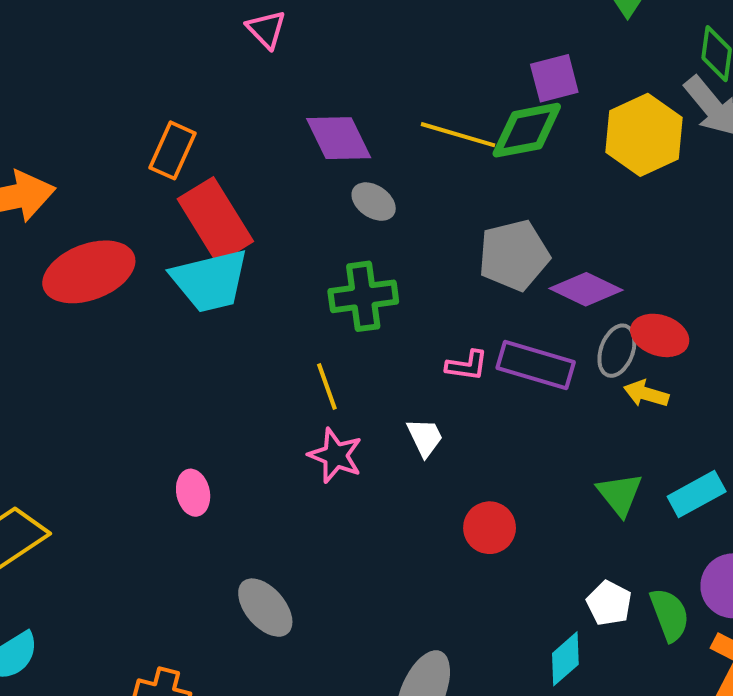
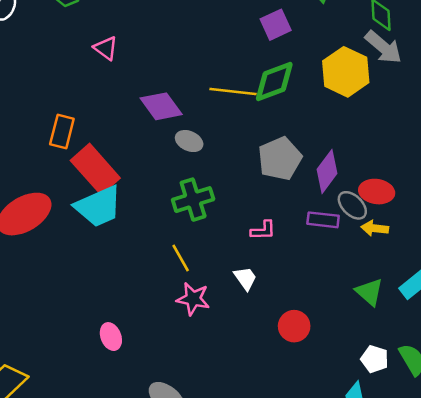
purple square: (554, 78) -> (276, 25), moved
purple diamond: (586, 289) -> (327, 171), turned -69
gray ellipse: (617, 351) -> (352, 205), turned -56
purple rectangle: (536, 365) -> (323, 220), moved, size x0.7

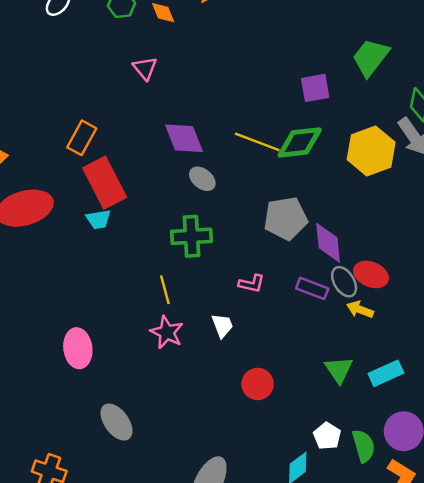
purple diamond: (327, 171) -> (328, 243), turned -57
cyan trapezoid: (99, 206) -> (98, 219), size x0.5
pink ellipse: (111, 337) -> (78, 348), size x1.4

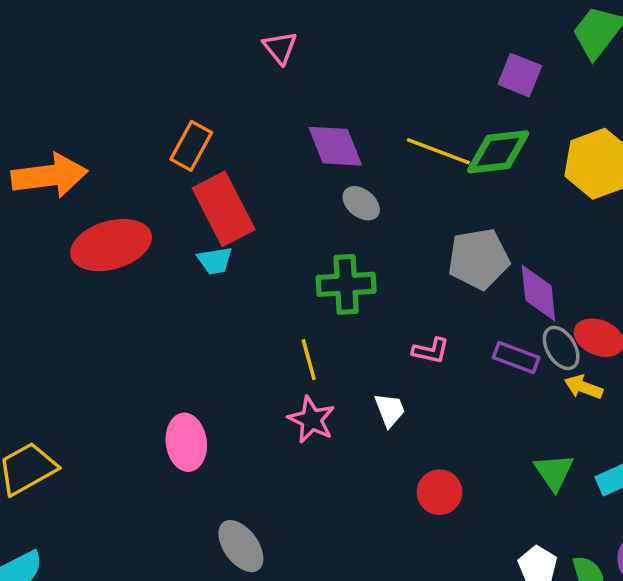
purple square: (315, 88) -> (520, 75), turned 32

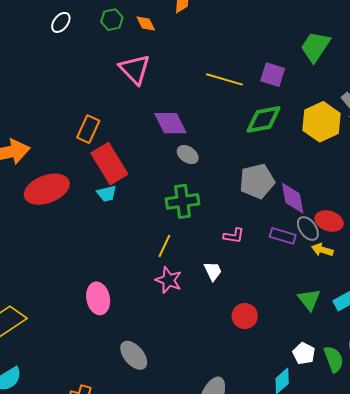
pink triangle: (280, 48) -> (135, 69), size x1.6
yellow line: (438, 151) -> (224, 79), moved
yellow line: (309, 360) -> (164, 246), turned 45

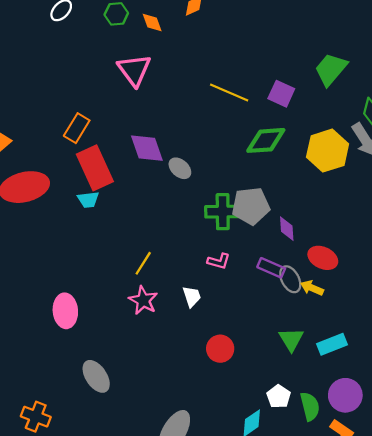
purple diamond: (170, 123) -> (147, 148), moved
purple diamond: (293, 198) -> (287, 229), size x0.7
green cross: (183, 201) -> (223, 212), moved
gray ellipse: (308, 229) -> (290, 279), moved

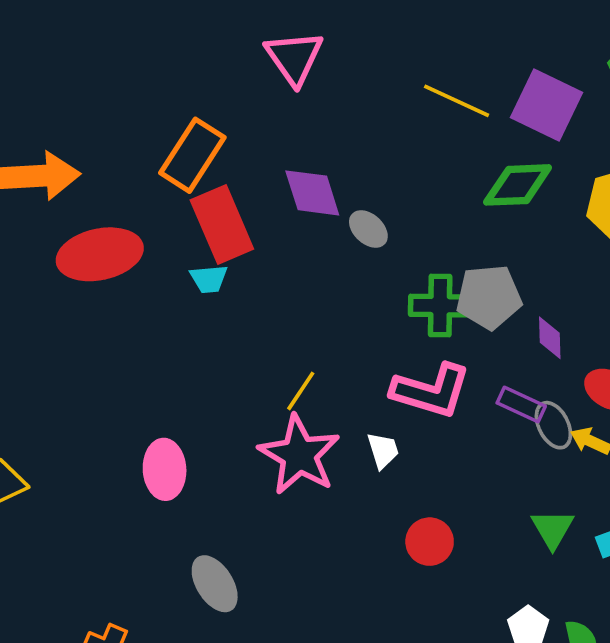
purple square: (281, 94) -> (546, 105), size x1.5
orange rectangle: (77, 128) -> (192, 155), size x1.4
pink L-shape: (219, 261) -> (431, 391), size x2.0
pink star: (143, 300) -> (299, 455), size x1.6

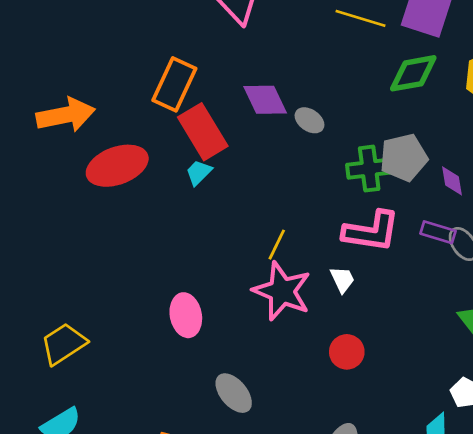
cyan trapezoid: (209, 279) -> (199, 173), turned 148
red circle: (430, 542) -> (347, 352), moved

